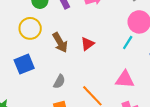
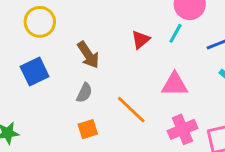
brown arrow: (60, 43) -> (88, 55), moved
red triangle: (87, 44) -> (141, 40), moved

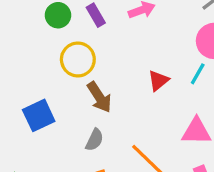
yellow circle: (40, 22) -> (78, 59), moved

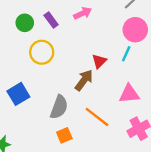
brown arrow: (99, 97) -> (84, 80), moved, turned -105
gray semicircle: (95, 140) -> (59, 107), size x1.5

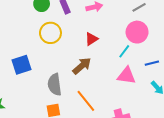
red triangle: (99, 61) -> (91, 39), moved
pink triangle: (129, 94) -> (126, 76), moved
gray semicircle: (59, 107) -> (55, 84), turned 140

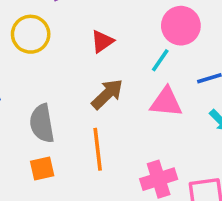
brown arrow: (82, 66) -> (107, 94), moved
orange line: (86, 101) -> (98, 149), turned 35

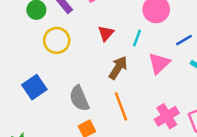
cyan line: (160, 60) -> (137, 38), moved
pink triangle: (166, 102) -> (159, 63), turned -35

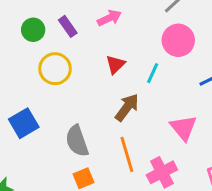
pink triangle: (159, 63) -> (183, 128), moved, turned -30
pink cross: (167, 116) -> (162, 172), moved

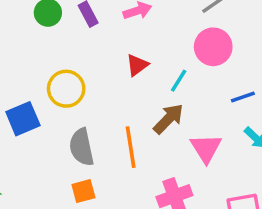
yellow circle: (55, 69) -> (66, 89), moved
brown arrow: (127, 107) -> (168, 119), moved
orange line: (127, 154) -> (131, 147), moved

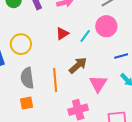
cyan line: (179, 81) -> (85, 36), moved

